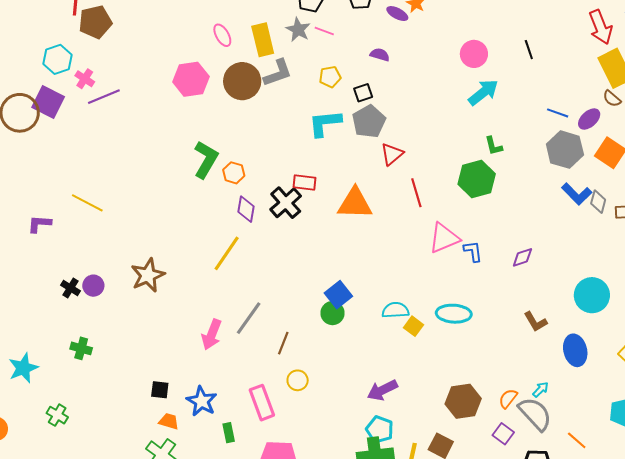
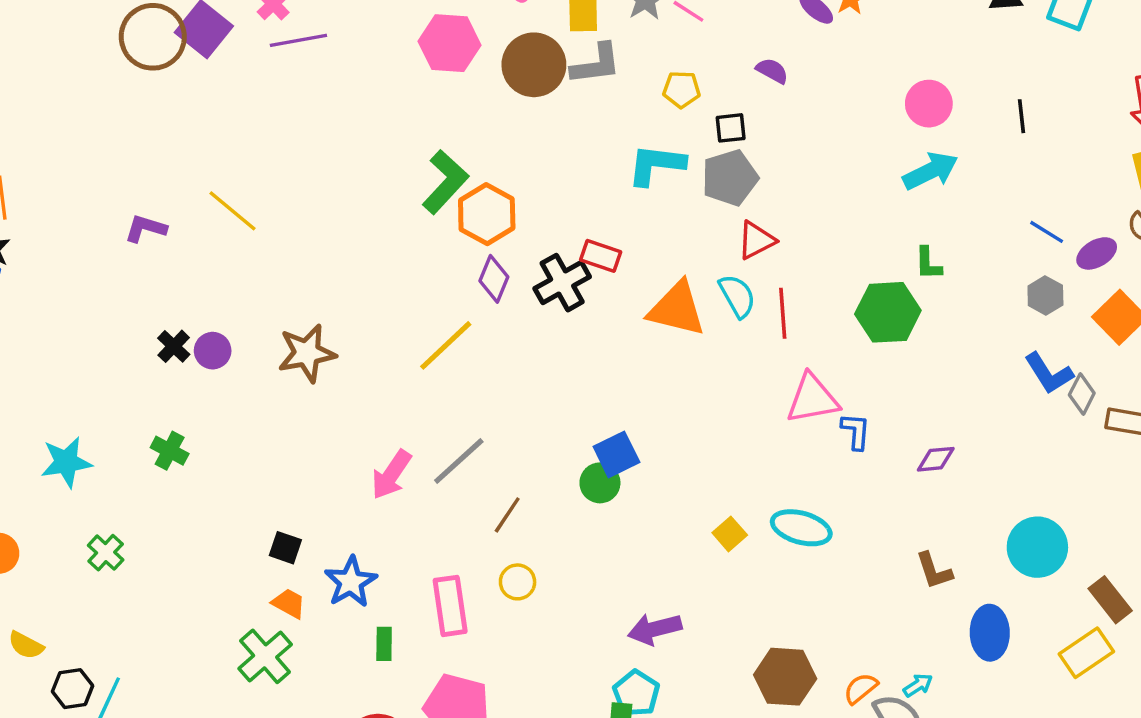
gray hexagon: (565, 150) -> (1045, 295), size x0.6
orange hexagon: (234, 173) -> (487, 214), size x1.6
cyan semicircle: (395, 310) -> (737, 296), moved, turned 52

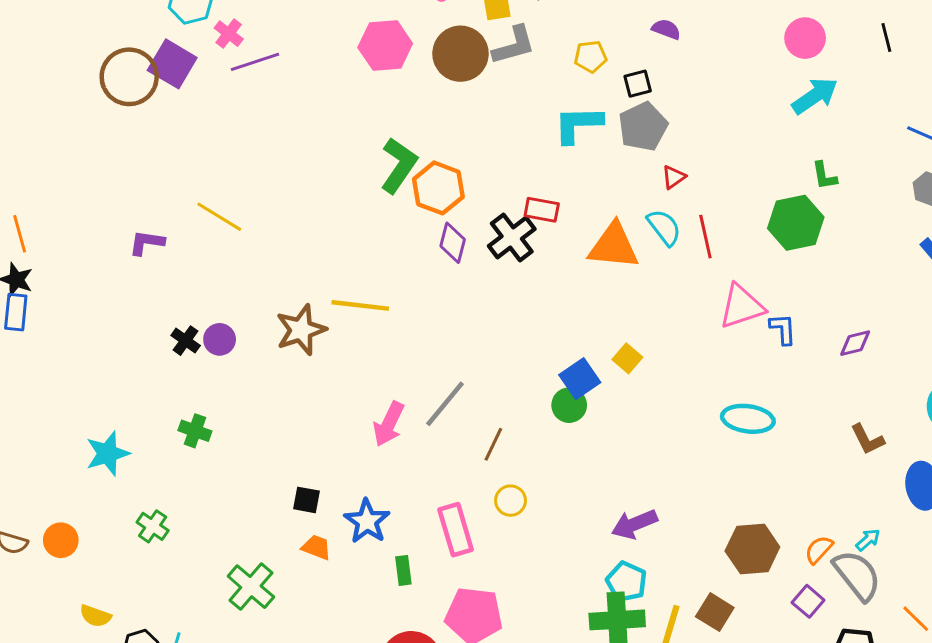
red triangle: (756, 240) -> (674, 177), size x0.7
yellow line: (446, 345) -> (360, 305), moved, turned 58
yellow square: (730, 534) -> (627, 358), moved
green cross: (265, 656) -> (251, 587), moved

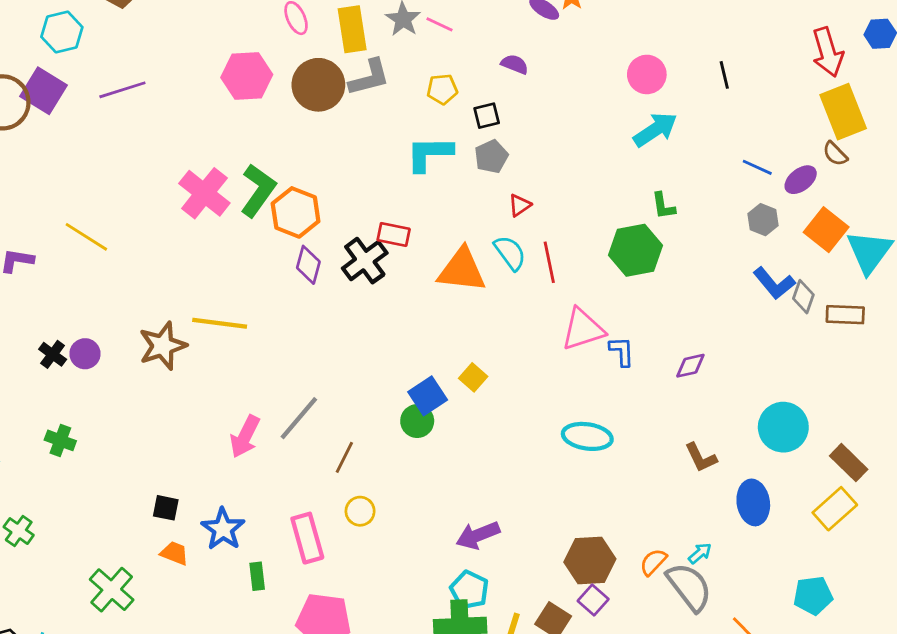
pink cross: (229, 34) -> (204, 193), moved, size x1.8
gray pentagon: (643, 127) -> (491, 157), size x0.7
purple square: (808, 601) -> (593, 600), moved

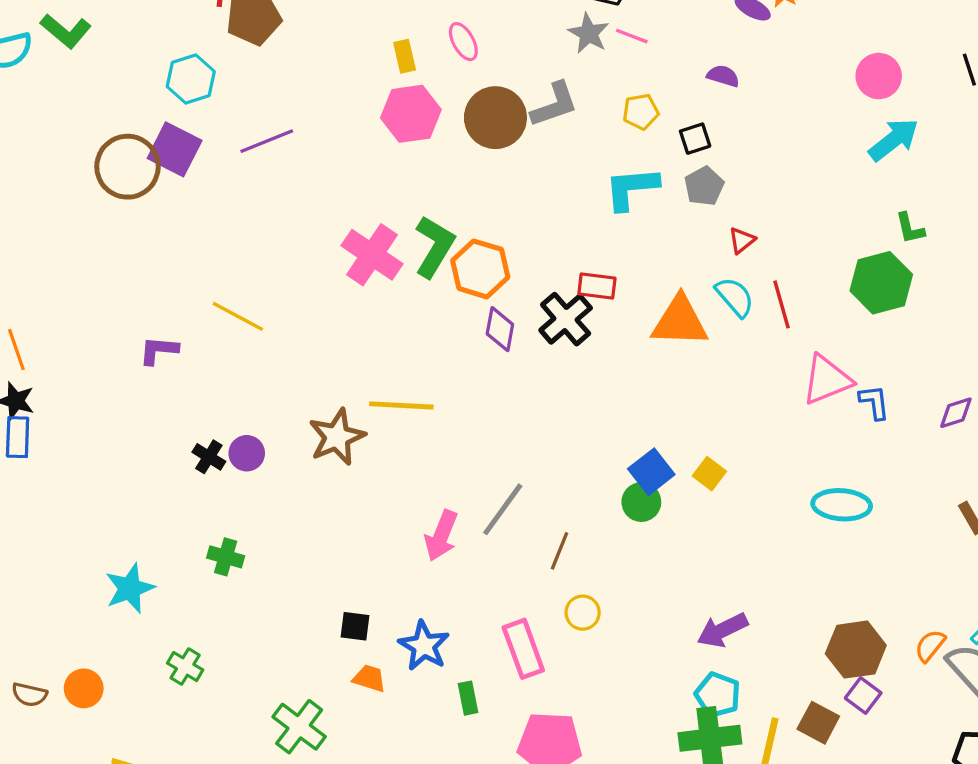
yellow rectangle: (352, 29) -> (405, 56), moved, size x0.6
yellow square: (473, 377) -> (709, 474), moved

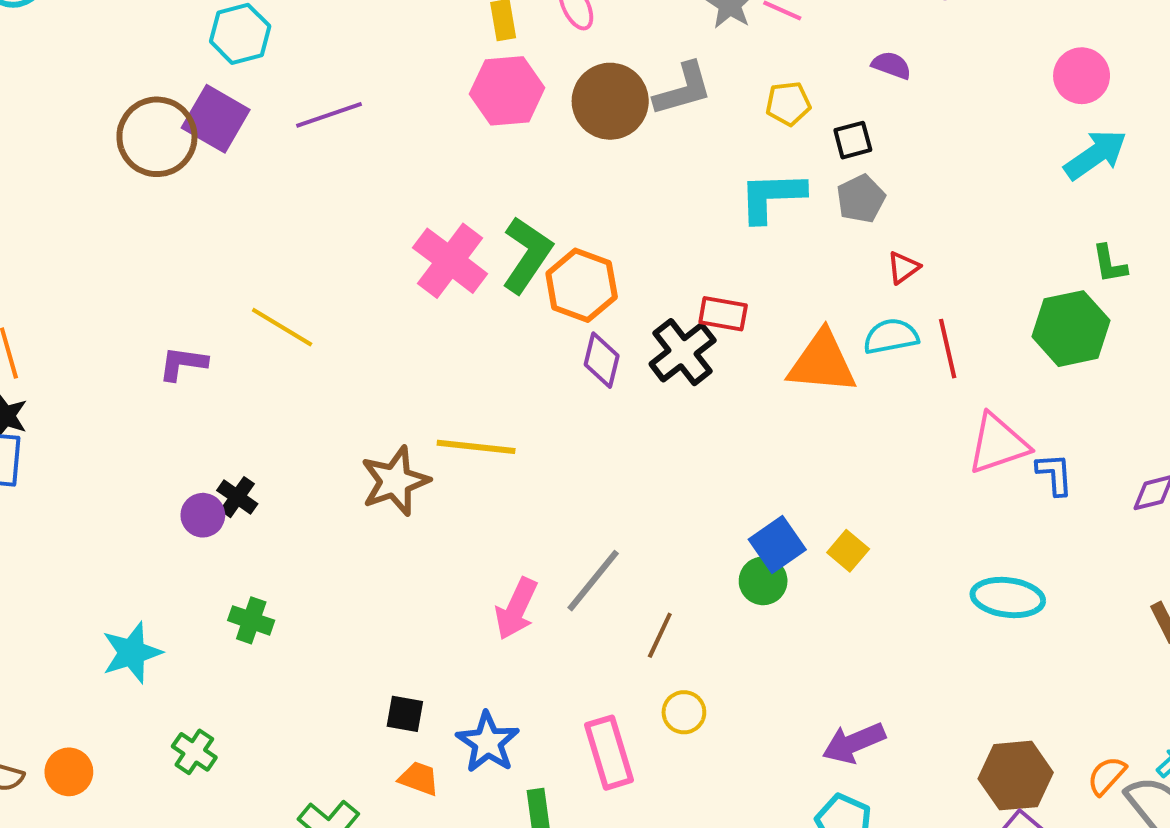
cyan semicircle: (735, 297) -> (891, 336), turned -63
purple circle: (247, 453) -> (203, 515), moved

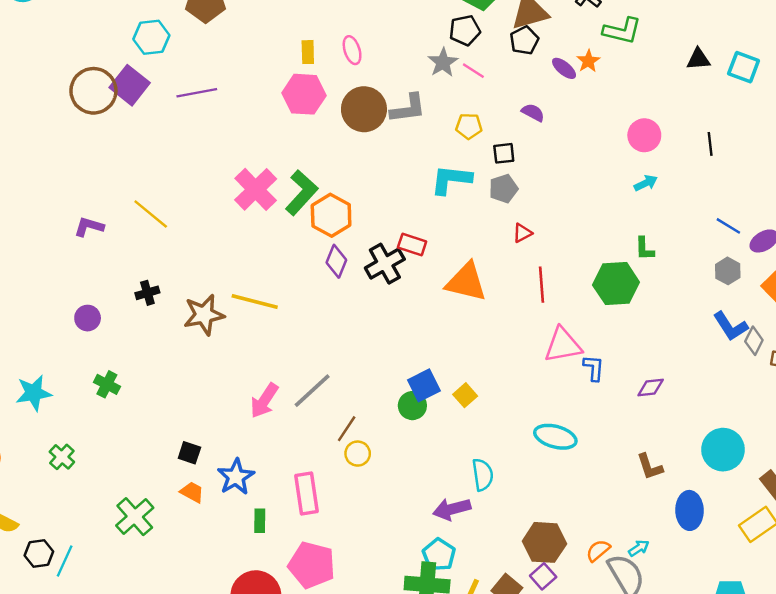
cyan arrow: (1096, 155) -> (646, 183), size x0.6
cyan semicircle: (891, 336) -> (483, 475), moved, turned 84
black cross: (237, 497) -> (147, 293), moved, turned 30
yellow circle: (684, 712) -> (358, 454), moved

